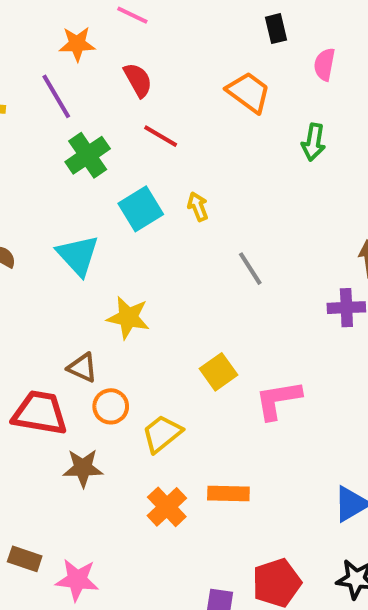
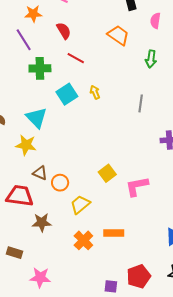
green cross: (88, 155) -> (40, 68), turned 35
gray line: (250, 269) -> (141, 103), moved, turned 42
yellow star: (128, 318) -> (26, 145), moved
orange circle: (111, 406) -> (60, 183), moved
brown rectangle: (25, 559) -> (15, 253), moved

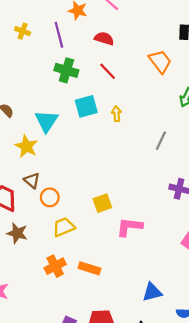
red semicircle: (64, 31) -> (104, 38), turned -60

